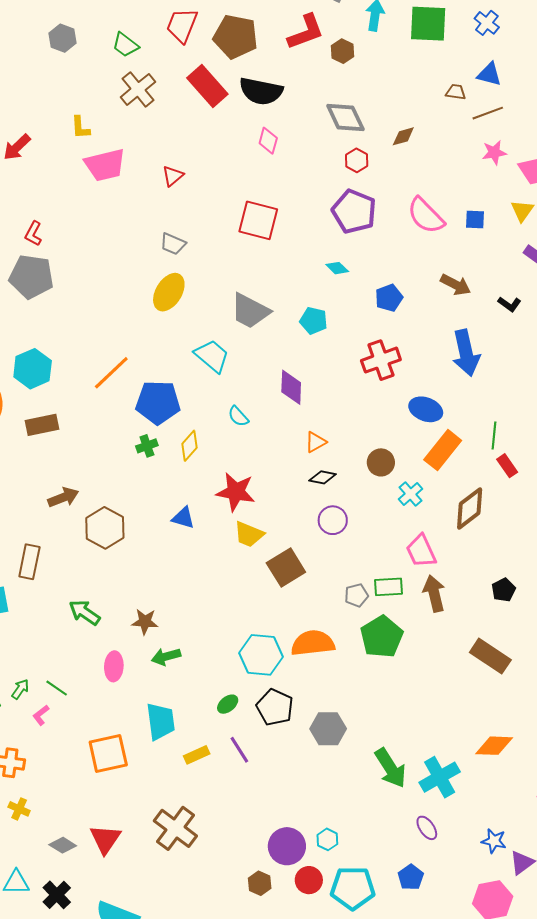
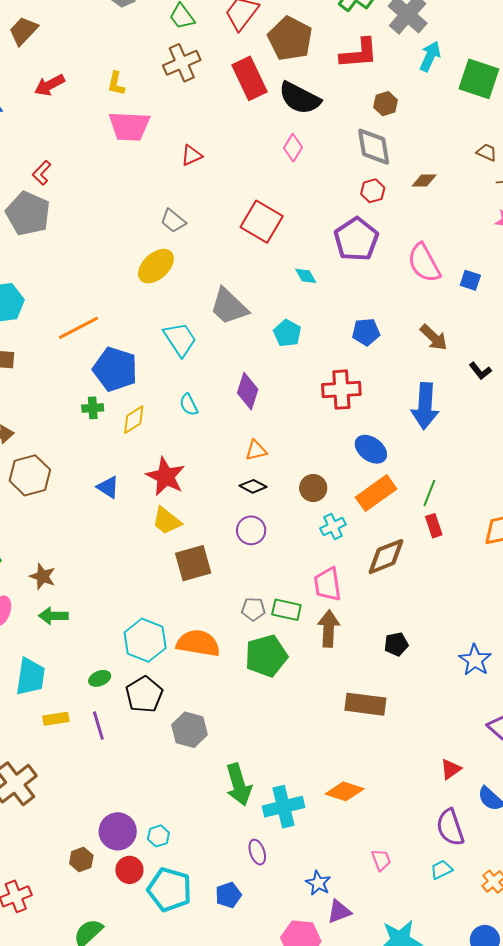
brown hexagon: (342, 51) -> (385, 104), moved
cyan diamond: (337, 268) -> (306, 276), moved
brown rectangle: (490, 656) -> (365, 704), turned -42

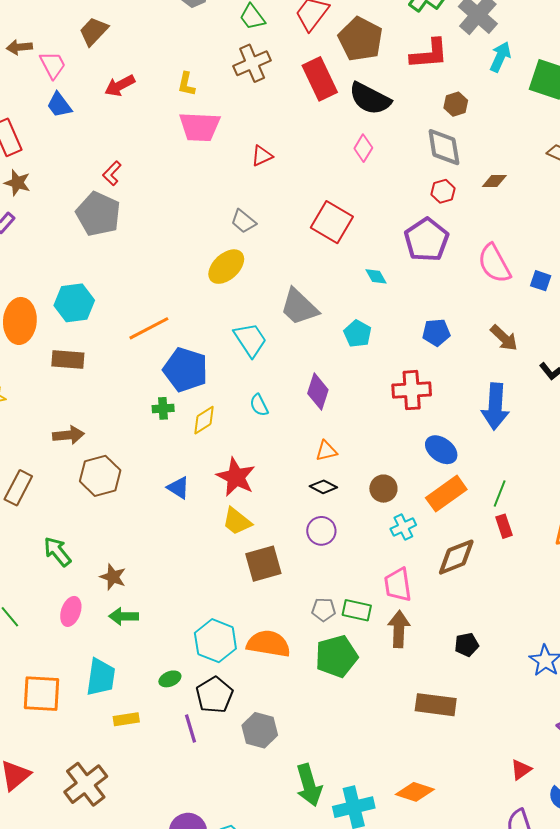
purple line: (98, 726) -> (191, 728), moved

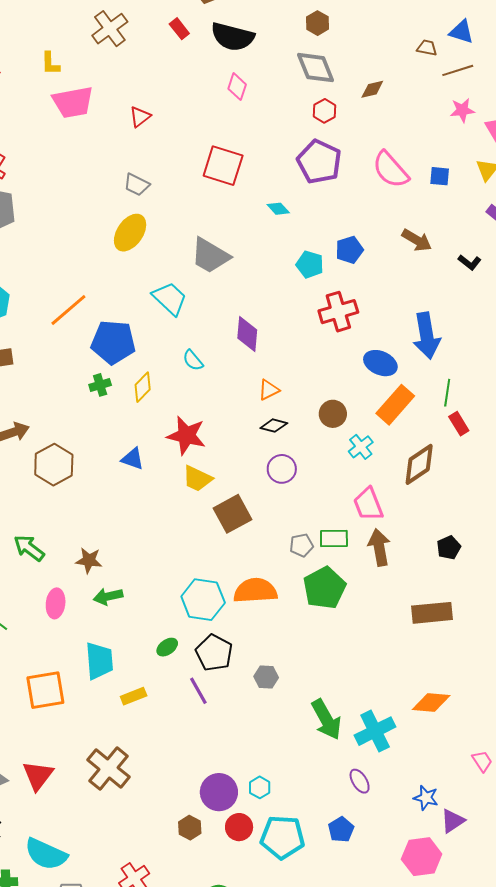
red rectangle: (320, 79) -> (179, 29), size x0.5
cyan pentagon: (358, 334) -> (310, 264), moved
blue arrow: (495, 406) -> (427, 336), moved
gray hexagon: (260, 730) -> (266, 677), size x0.7

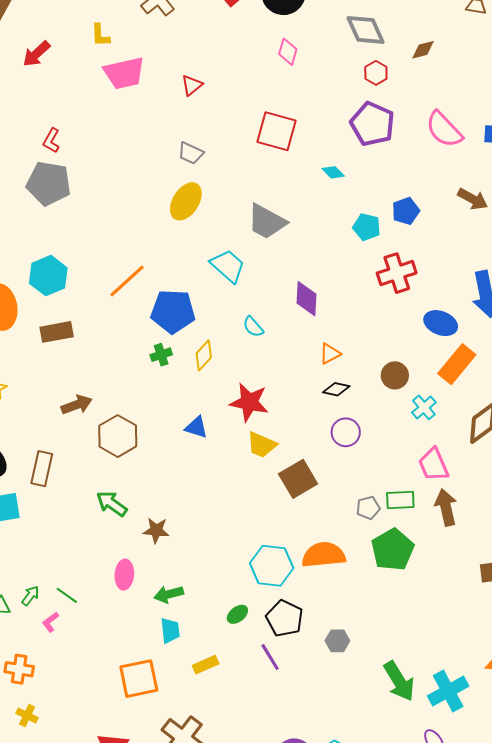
green arrow: (29, 548) -> (112, 504), moved
green arrow: (108, 596) -> (169, 594), moved
cyan trapezoid: (99, 661) -> (170, 630), size x0.7
orange square: (45, 690) -> (139, 679), moved

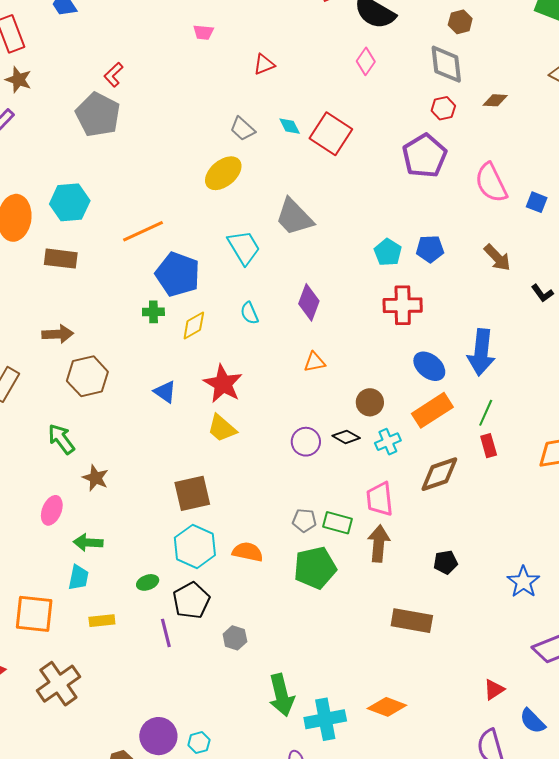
pink trapezoid: (124, 73) -> (203, 32), size x0.5
cyan diamond: (333, 172) -> (290, 126), moved
black diamond: (336, 389) -> (346, 437), moved
brown square: (298, 479) -> (192, 493), moved
orange semicircle: (324, 555) -> (248, 552), size x0.7

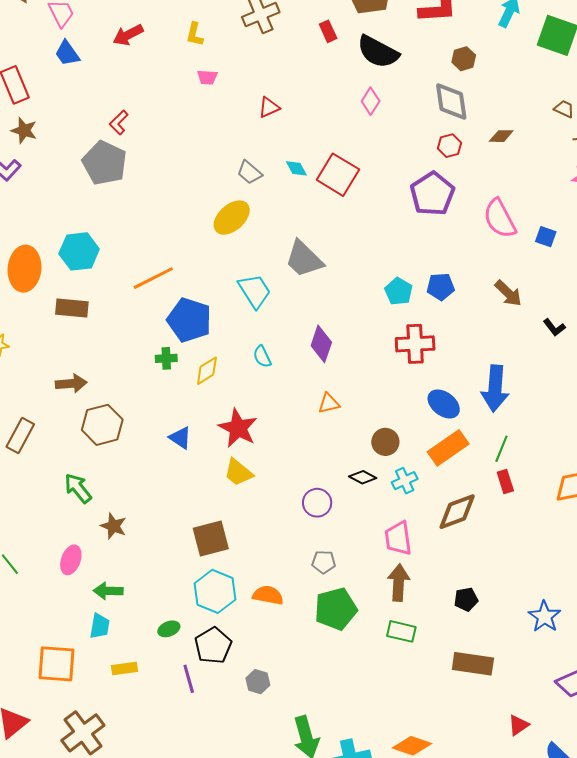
purple circle: (306, 442) -> (317, 503), moved
green rectangle: (337, 523) -> (401, 631), moved
brown rectangle: (412, 621) -> (473, 664), moved

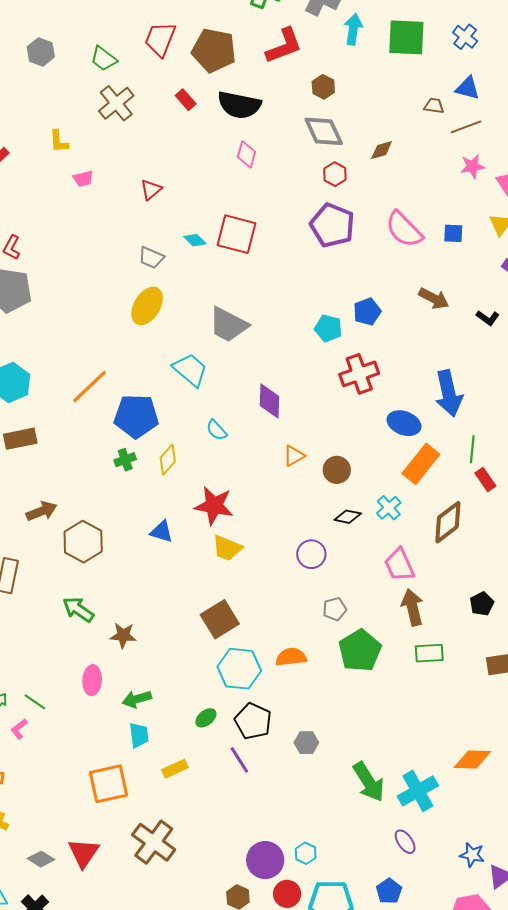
brown circle: (385, 442) -> (337, 470), moved

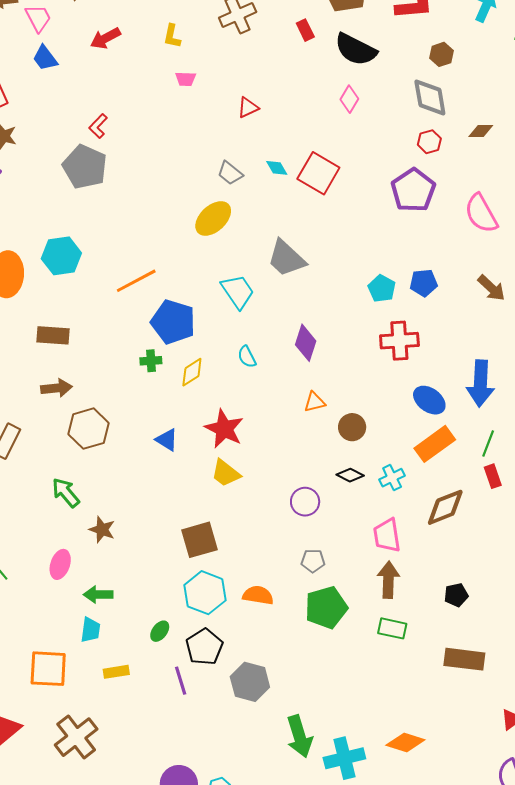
brown rectangle: (20, 439) -> (53, 335), moved
green ellipse: (206, 718) -> (160, 631), turned -30
gray hexagon: (306, 743) -> (250, 682), size x1.6

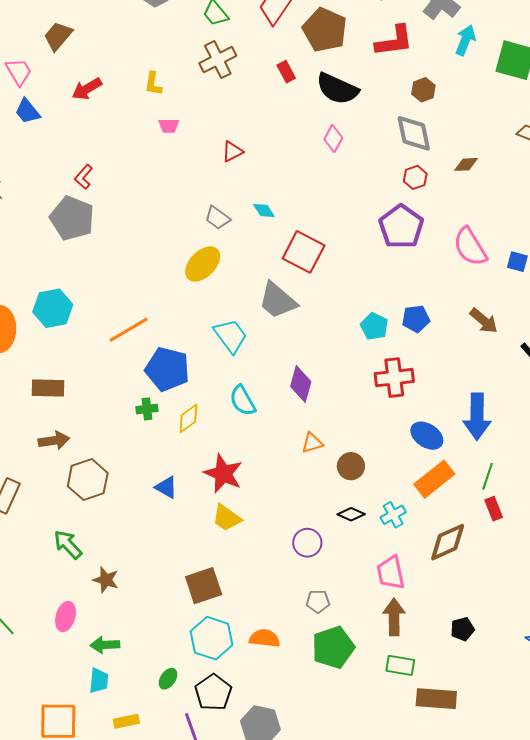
red square: (318, 173) -> (304, 252), moved
cyan semicircle: (247, 357) -> (243, 401), size x1.4
brown rectangle: (464, 659) -> (436, 699), moved

